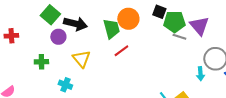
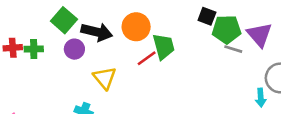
orange circle: (128, 19) -> (136, 27), moved
green trapezoid: (111, 29) -> (164, 46), moved
red line: (121, 51) -> (147, 58), moved
green cross: (41, 62) -> (34, 49), moved

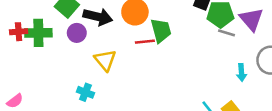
green cross: (34, 49) -> (38, 33), size x1.5
red line: (147, 58) -> (145, 42), turned 30
cyan arrow: (261, 98) -> (241, 73), moved

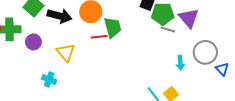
purple circle: (77, 33) -> (33, 42), moved

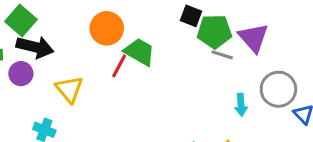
black arrow: (59, 16) -> (35, 47), moved
green trapezoid: (113, 27) -> (140, 52), turned -45
red line: (99, 37) -> (119, 66), turned -56

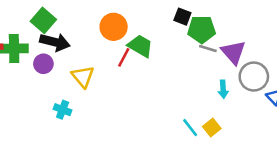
purple triangle: (253, 38) -> (233, 52), moved

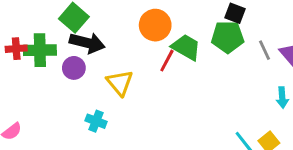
green pentagon: (202, 29) -> (228, 37), moved
gray line: (208, 48) -> (265, 50), turned 48

